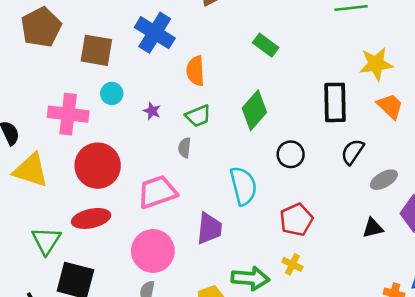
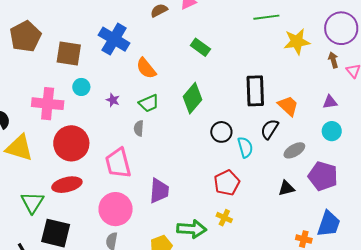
yellow star: (376, 64) -> (297, 42), moved
orange semicircle: (195, 71) -> (146, 68), turned -35
orange trapezoid: (390, 106) -> (288, 106), moved
cyan semicircle: (243, 186) -> (245, 147), moved, size x0.7
pink trapezoid: (157, 192) -> (118, 163), turned -84

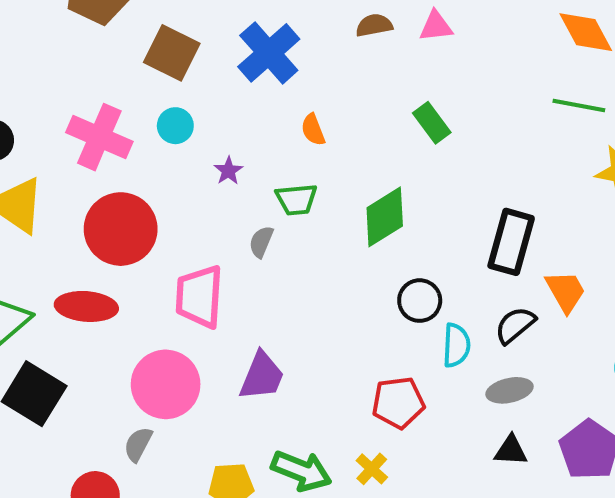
orange semicircle: (146, 68) -> (313, 130), size x0.7
gray ellipse: (294, 150) -> (510, 390), moved

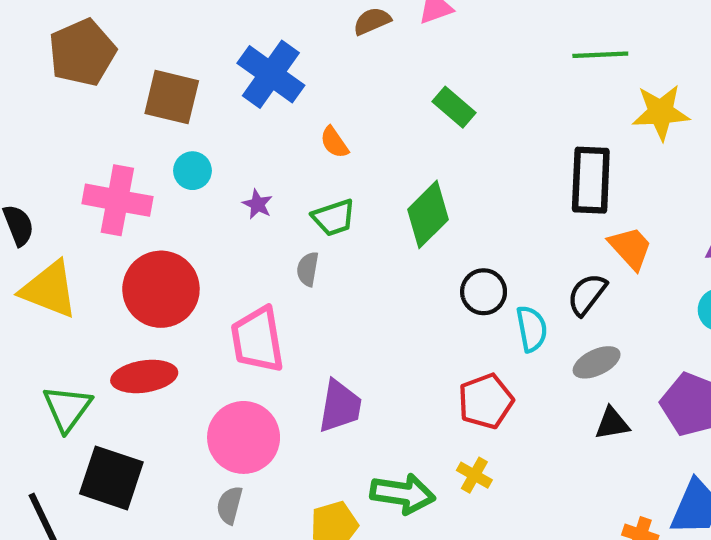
black rectangle: (511, 242) -> (591, 180), moved

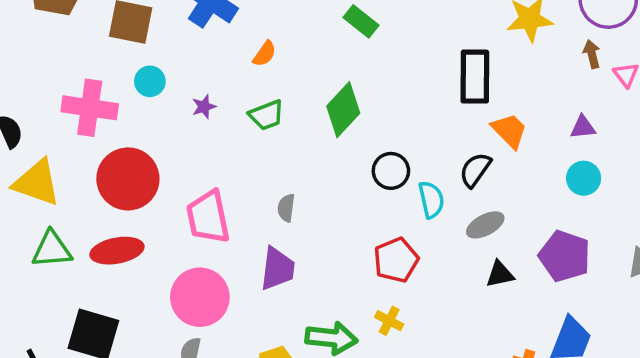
orange semicircle: (334, 142) -> (265, 54), turned -108
purple star: (257, 204) -> (204, 107), turned 30
gray semicircle: (308, 269) -> (286, 208), moved
green triangle: (67, 408) -> (52, 249), moved, turned 51

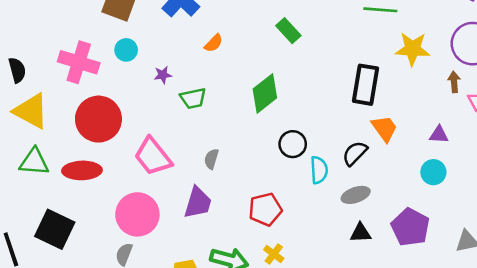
green trapezoid: (266, 115) -> (193, 98), moved
pink trapezoid: (208, 217) -> (153, 156), turned -36
red pentagon: (396, 260) -> (265, 209), moved

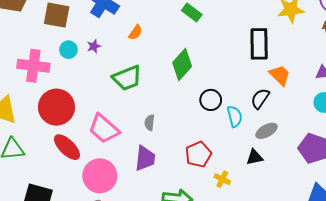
purple star: (163, 75) -> (94, 46), moved
green trapezoid: (193, 98) -> (127, 78), size x1.4
red ellipse: (82, 170) -> (67, 147), moved, turned 56
black triangle: (361, 233) -> (255, 157), moved
yellow cross: (274, 254) -> (222, 179), moved

